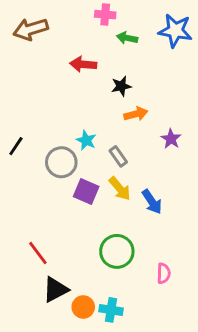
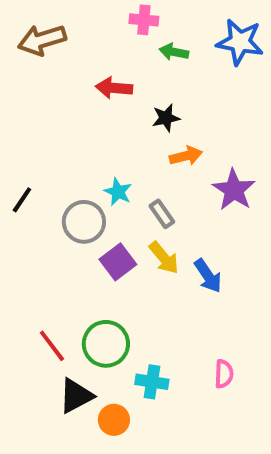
purple star: (171, 139) -> (234, 190), size x1.5
purple square: (86, 191) -> (118, 262), turned 30
green circle: (117, 251) -> (106, 344), moved
cyan cross: (111, 310) -> (152, 382), moved

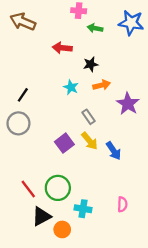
brown arrow: (42, 40) -> (23, 22), turned 40
cyan star: (118, 192) -> (71, 87), moved
black line: (22, 200) -> (23, 95), moved
gray circle: (84, 222) -> (18, 123), moved

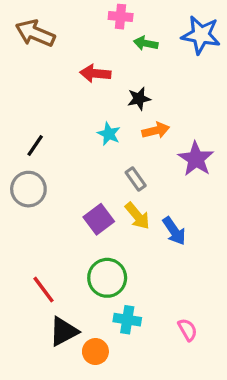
green circle: (58, 188) -> (107, 278), moved
pink semicircle: (122, 204) -> (188, 330), moved, turned -32

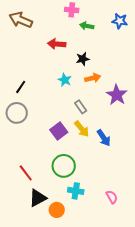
blue star: (201, 35) -> (120, 21), size x0.7

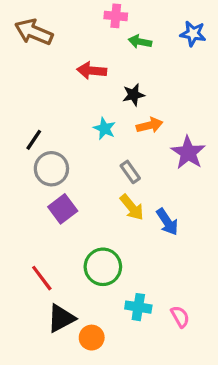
gray circle: (17, 113) -> (51, 169), moved
purple square: (59, 131) -> (63, 209), moved
cyan cross: (76, 191) -> (138, 307), moved

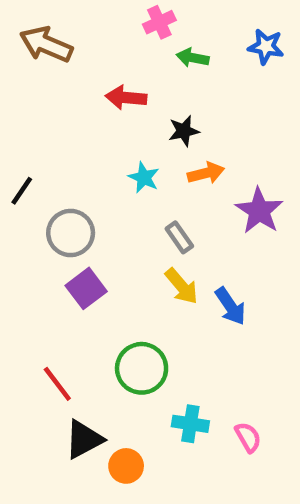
pink cross: (116, 16) -> (159, 22), turned -30
black line: (34, 140) -> (22, 191), moved

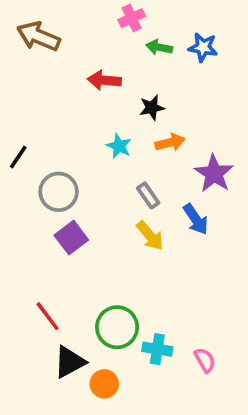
blue star: (266, 47) -> (203, 47), moved
blue arrow: (230, 306) -> (196, 219), moved
green circle: (142, 368) -> (117, 327), moved

